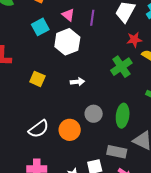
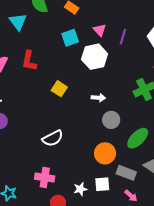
gray circle: (94, 114) -> (111, 120), moved
green ellipse: (123, 116) -> (138, 138), turned 30
orange circle: (70, 130) -> (105, 153), moved

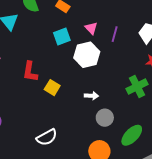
red L-shape: (29, 61) -> (30, 72), moved

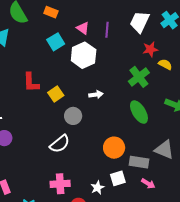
yellow square: (52, 88) -> (56, 94), turned 35
gray circle: (105, 118) -> (73, 116), moved
green ellipse: (132, 135) -> (139, 112), moved, turned -65

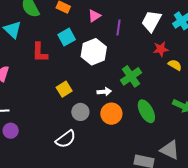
pink triangle: (83, 28) -> (94, 16), moved, turned 48
green cross: (139, 77) -> (131, 76), moved
red L-shape: (31, 82) -> (40, 52), moved
orange circle: (114, 148) -> (111, 114), moved

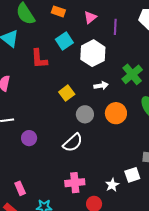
white arrow: (104, 92) -> (101, 86), moved
purple circle: (11, 131) -> (29, 138), moved

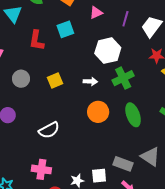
purple line: (115, 27) -> (125, 19), moved
white hexagon: (93, 53) -> (108, 51), moved
gray circle: (85, 114) -> (21, 79), moved

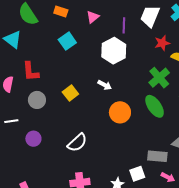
purple line: (125, 19) -> (124, 25), moved
red L-shape: (37, 40) -> (31, 72), moved
green cross: (123, 78) -> (159, 78), moved
white arrow: (90, 81) -> (105, 85), turned 40

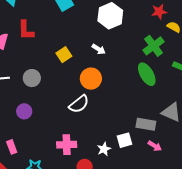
gray circle: (37, 100) -> (32, 78), moved
orange circle: (120, 112) -> (91, 79), moved
purple circle: (33, 139) -> (24, 111), moved
white semicircle: (77, 143) -> (79, 104), moved

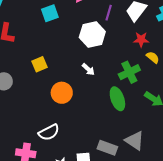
white arrow: (99, 49) -> (88, 69), moved
white semicircle: (79, 104) -> (49, 132), moved

